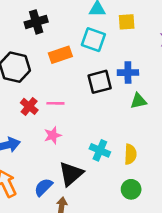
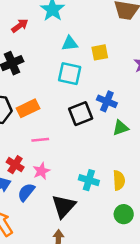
orange rectangle: (60, 55) -> (28, 108), moved
blue cross: (128, 73) -> (107, 101), turned 30
red cross: (29, 106) -> (15, 165), moved
blue semicircle: (43, 187) -> (26, 192), moved

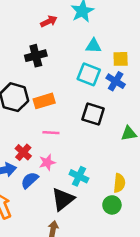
blue cross: (107, 101) -> (116, 81), moved
black square: (81, 114) -> (93, 114), turned 30
cyan cross: (89, 180) -> (79, 176), moved
green circle: (124, 214) -> (112, 205), moved

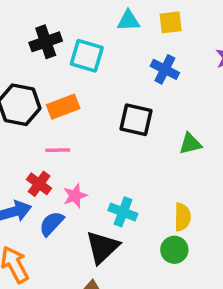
yellow square: (121, 59) -> (171, 22), moved
cyan square: (89, 74) -> (87, 56), moved
pink line: (51, 133) -> (58, 150), moved

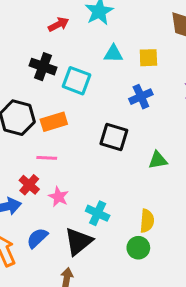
black cross: (46, 42) -> (43, 67), turned 35
blue cross: (165, 69) -> (141, 97), turned 35
pink star: (75, 196) -> (59, 197), turned -30
blue semicircle: (52, 224) -> (37, 238), moved

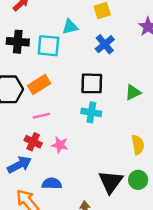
cyan triangle: (113, 54) -> (70, 27), moved
cyan cross: (98, 213) -> (91, 112), moved
blue semicircle: (37, 238) -> (52, 184), turned 60
black triangle: (78, 241) -> (111, 182), moved
green circle: (138, 248) -> (138, 180), moved

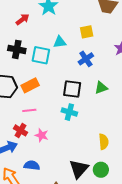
green triangle: (133, 92) -> (101, 88), moved

